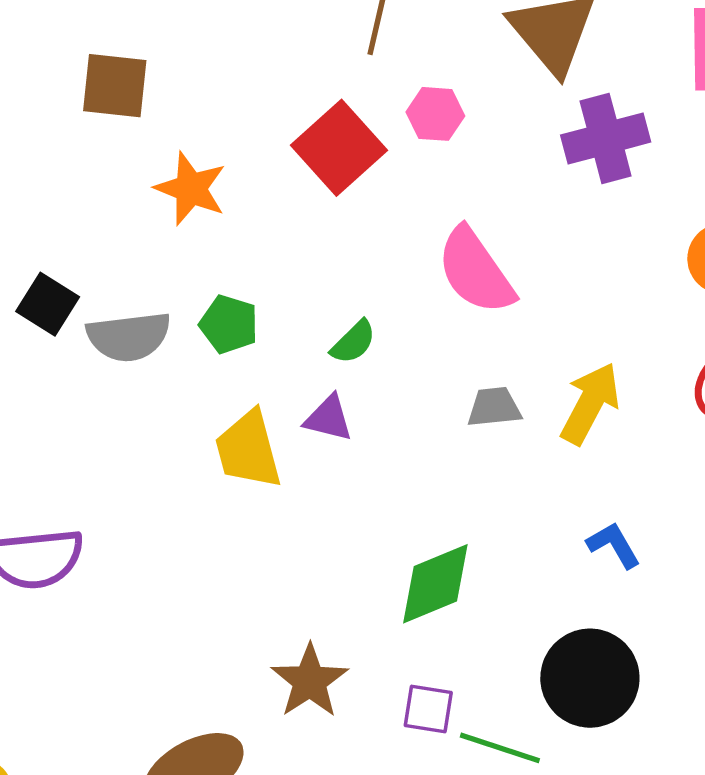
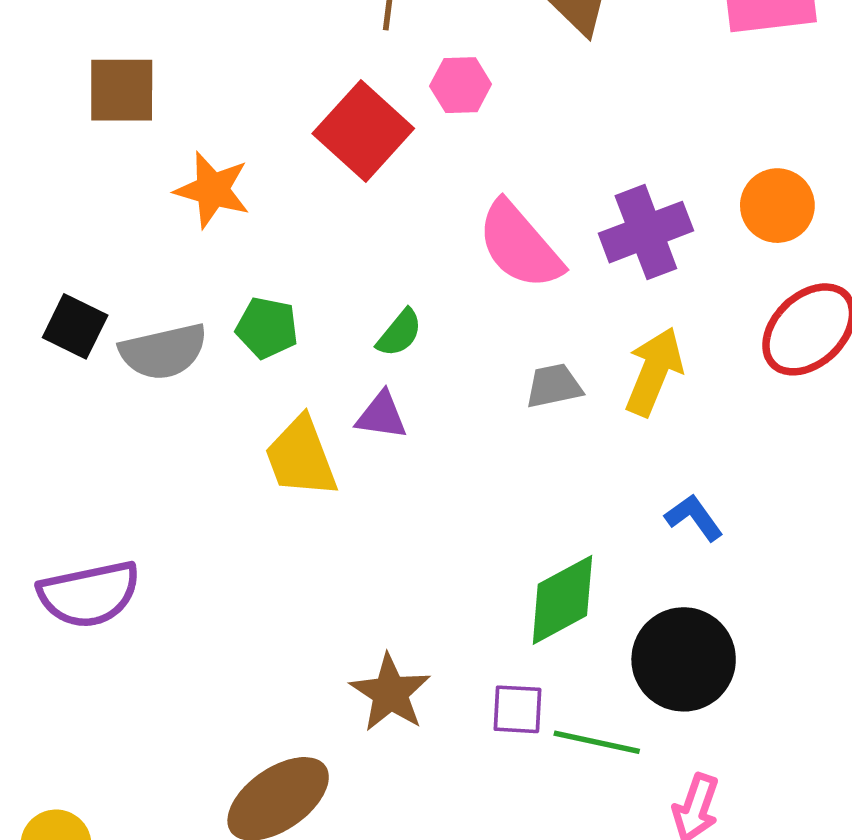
purple cross: (606, 139) -> (646, 232), moved
green diamond: (435, 584) -> (562, 600), moved

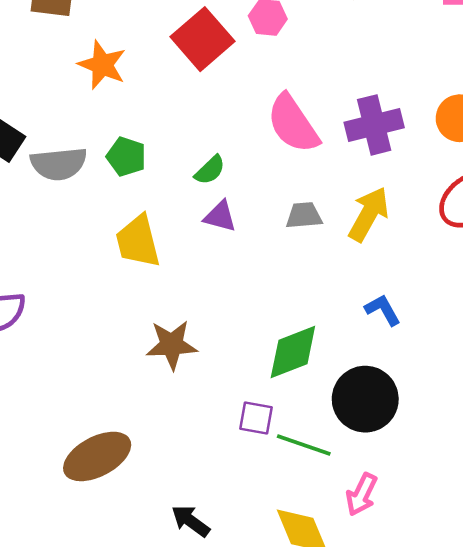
purple triangle: (382, 416) -> (220, 216), moved
brown star: (390, 693) -> (172, 345), moved, turned 30

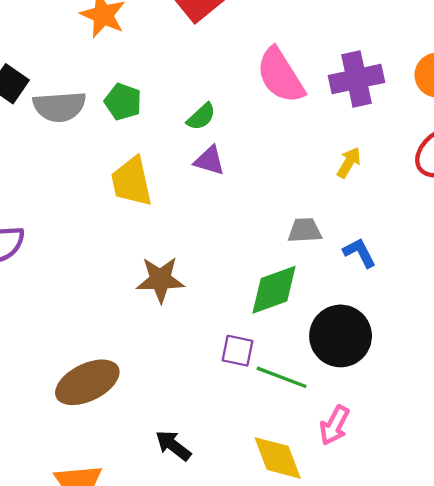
yellow arrow: (369, 214) -> (349, 162), size x0.6
gray trapezoid: (304, 216) -> (305, 230), moved

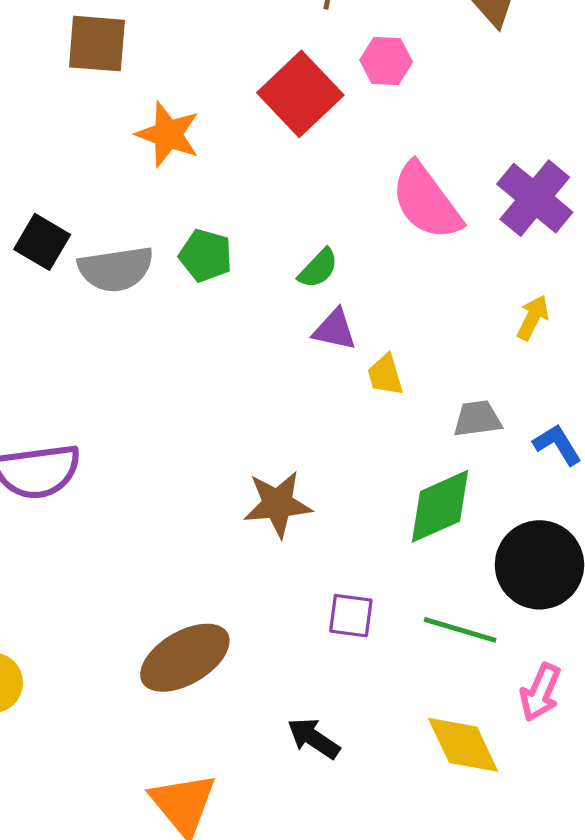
purple cross: (357, 79) -> (535, 198), turned -34
yellow trapezoid: (132, 182) -> (385, 375), moved, size x0.6
purple square: (237, 351) -> (351, 616), moved

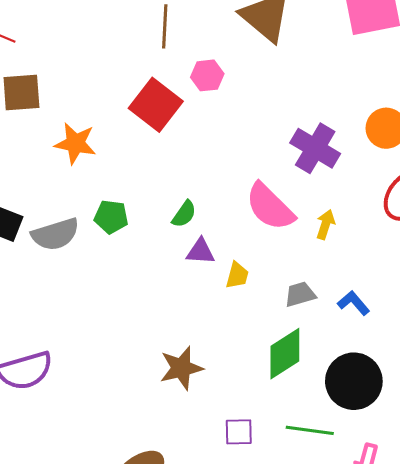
pink semicircle: (426, 201) -> (270, 207), moved
yellow trapezoid: (385, 375) -> (237, 275), turned -140

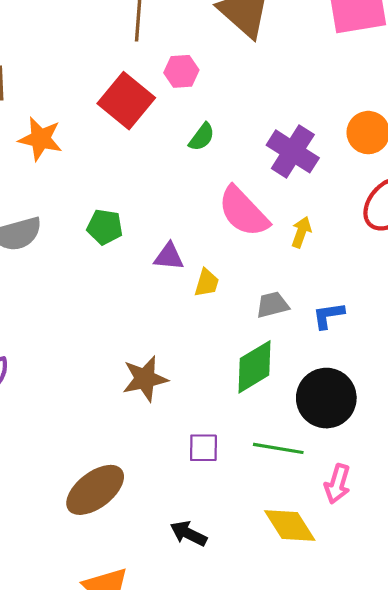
green semicircle: (184, 214) -> (202, 137), moved
green pentagon: (111, 217) -> (105, 227), moved
blue L-shape: (354, 303) -> (328, 316), turned -60

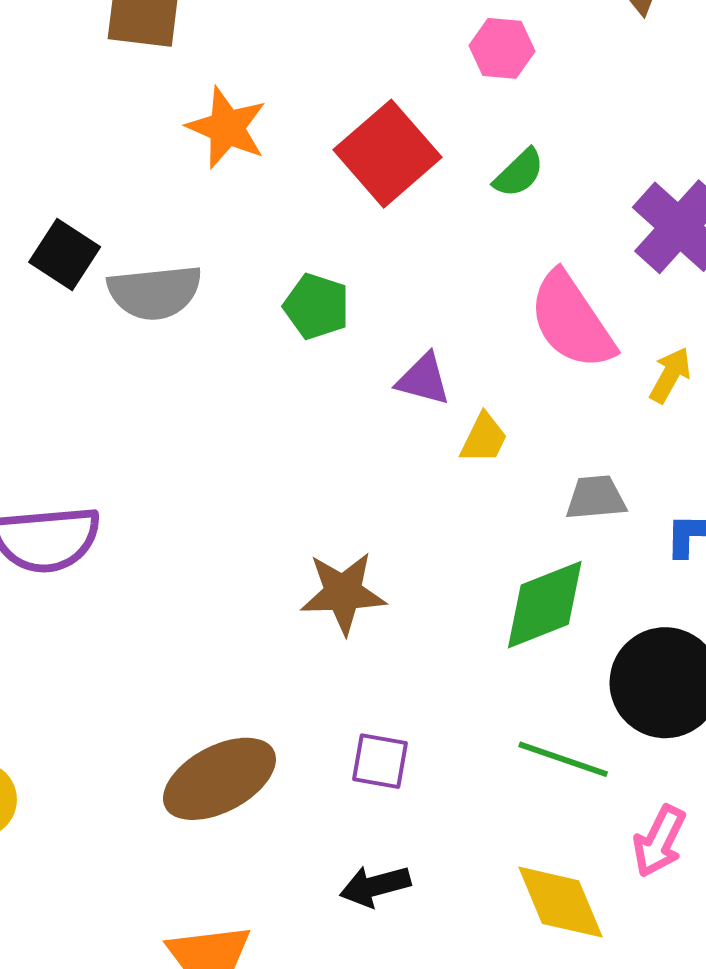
red square: (126, 101) -> (387, 154), moved
purple square: (203, 448) -> (380, 761), moved
black arrow: (189, 533) -> (375, 886), turned -51

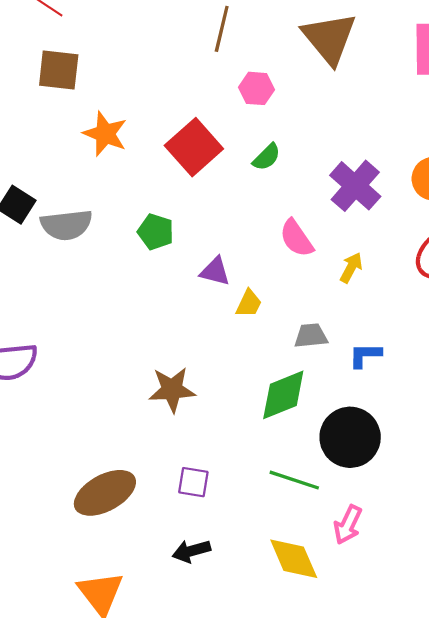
pink semicircle: (572, 321) -> (296, 238), size x0.7

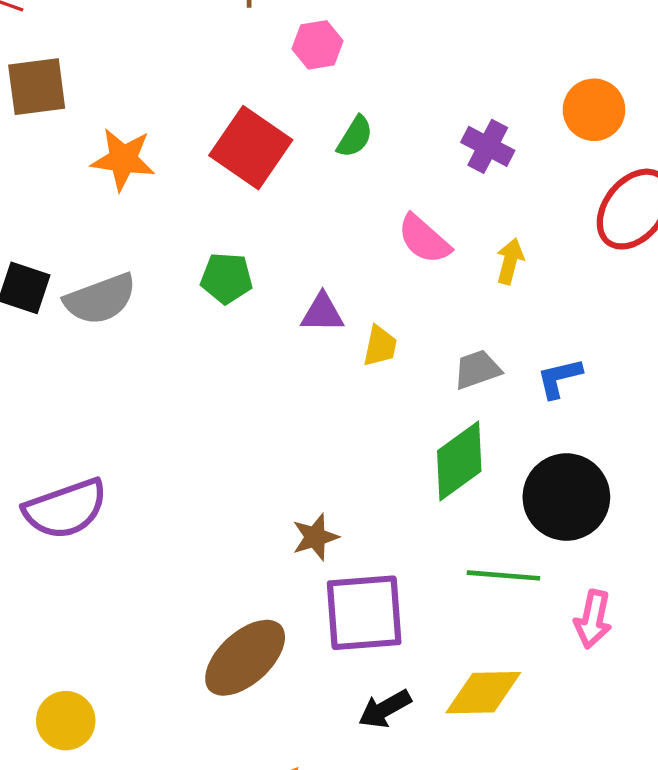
purple cross: (355, 186) -> (488, 146), size x0.7
brown star: (172, 390) -> (315, 537), moved, size x0.7
purple square: (193, 482) -> (364, 613), size x1.8
yellow diamond: (294, 559) -> (483, 693), moved, turned -54

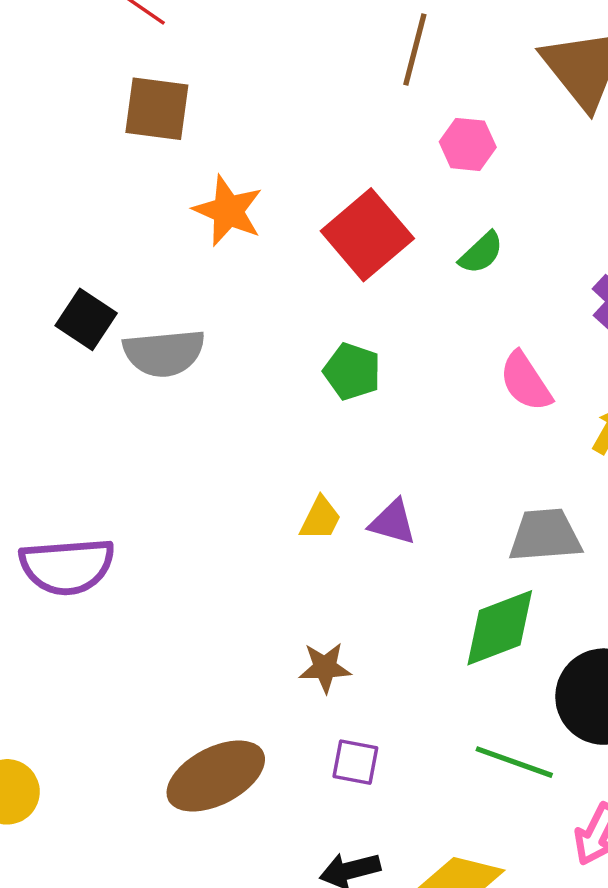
green pentagon: (227, 278) -> (352, 371), moved
purple triangle: (322, 313) -> (393, 522), moved
yellow trapezoid: (380, 346) -> (320, 519), moved
gray trapezoid: (477, 369) -> (545, 535), size x1.4
purple square: (364, 613) -> (355, 762), size x0.5

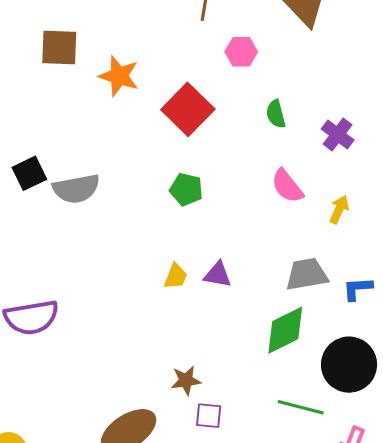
orange star: (228, 211) -> (119, 76), moved
green semicircle: (481, 253) -> (276, 114), moved, turned 124
black square: (86, 319) -> (29, 173), turned 36
brown star: (325, 668) -> (186, 380), moved

